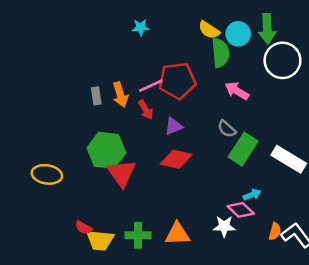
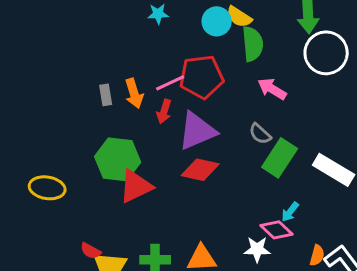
cyan circle: (238, 34) -> (217, 21), moved
red arrow: (146, 110) -> (164, 111), turned 48
purple triangle: (174, 126) -> (197, 131), size x1.8
red triangle: (122, 173) -> (136, 186), turned 40
cyan arrow: (252, 195) -> (290, 212), turned 150

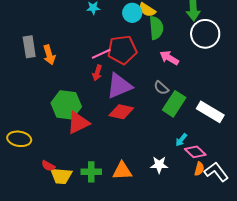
orange arrow: (134, 93) -> (49, 55), moved
gray rectangle: (106, 95) -> (29, 47), moved, size x1.5
yellow ellipse: (47, 188) -> (19, 139), moved
pink diamond: (277, 230) -> (195, 152), moved

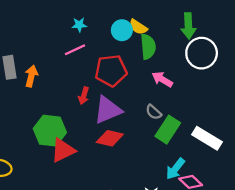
pink line: (101, 54) -> (75, 50), moved
orange arrow: (49, 55) -> (31, 76), turned -150
cyan arrow: (181, 140) -> (175, 169), size x1.5

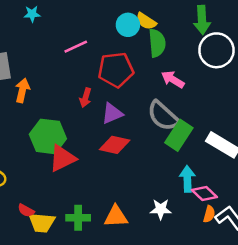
cyan star: (79, 25) -> (32, 14), moved
orange arrow: (31, 76) -> (22, 90), moved
purple triangle: (108, 110) -> (112, 113), size x0.7
gray semicircle: (154, 112) -> (163, 116), size x1.8
cyan arrow: (175, 169) -> (187, 179), turned 140

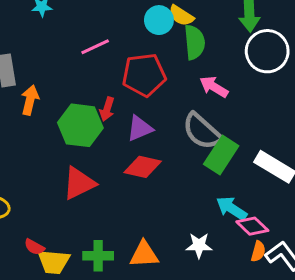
green hexagon: (48, 136) -> (80, 125), moved
cyan arrow: (187, 179) -> (232, 208), turned -55

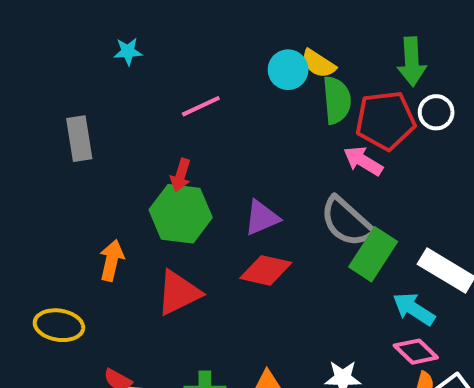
white circle: (267, 51) -> (436, 112), size x0.6
red pentagon: (144, 75) -> (385, 120), moved
orange arrow: (30, 100) -> (112, 260), moved
red arrow: (107, 109) -> (181, 175), moved
cyan arrow: (232, 208) -> (414, 309), moved

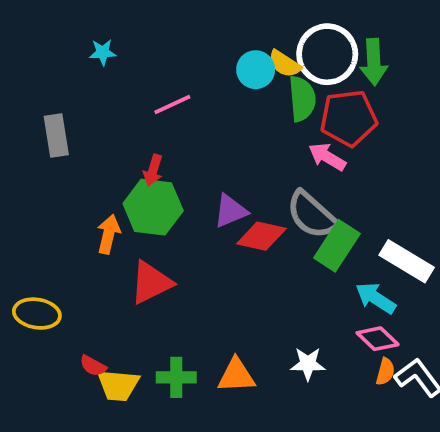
white circle: (436, 112) -> (327, 54), moved, size x1.8
orange arrow: (112, 260) -> (109, 234), moved
red diamond: (266, 270) -> (261, 236), moved

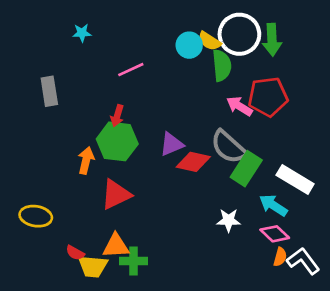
red pentagon: (349, 118) -> (268, 97), moved
white star: (308, 364) -> (229, 220), moved
orange triangle: (236, 375) -> (116, 246), moved

